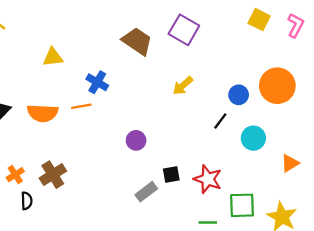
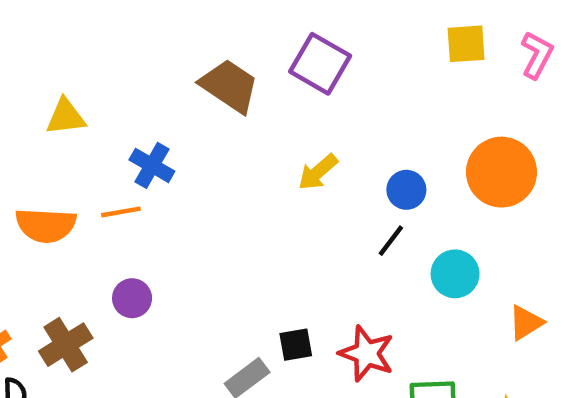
yellow square: (259, 20) -> (466, 44), turned -30
blue circle: (239, 95) -> (406, 190), moved
purple circle: (136, 140) -> (132, 298), moved

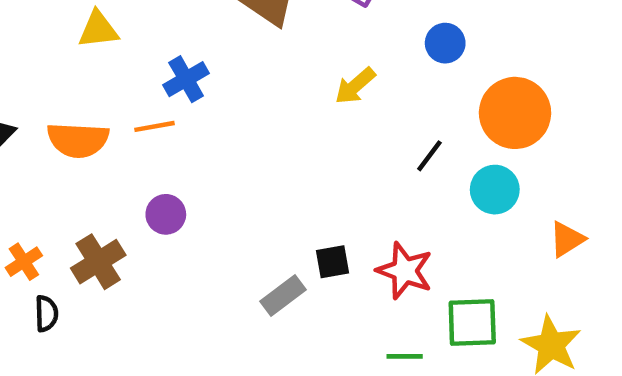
blue cross: (152, 165) -> (186, 79), turned 30
orange circle: (501, 172) -> (515, 113), moved
blue circle: (406, 190) -> (445, 43), moved

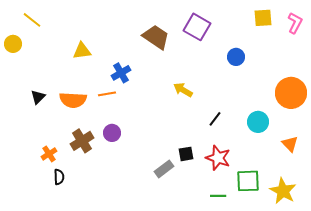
yellow arrow: (355, 86) -> (183, 90), moved, turned 72
orange circle: (515, 113) -> (291, 93), moved
black line: (429, 156) -> (215, 119), moved
orange triangle: (567, 239) -> (290, 144), turned -42
brown cross: (98, 262) -> (82, 141), moved

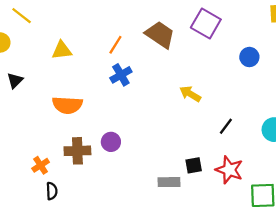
yellow triangle: (82, 51) -> (62, 50), moved
orange line: (107, 94) -> (115, 45), moved, turned -48
black triangle: (38, 97) -> (15, 80), moved
brown cross: (82, 141) -> (77, 151), turned 30
gray rectangle: (164, 169) -> (169, 182), turned 36

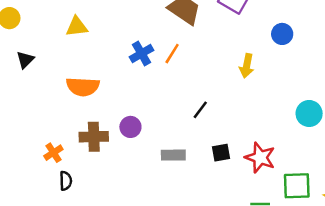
orange line: (115, 45) -> (172, 54), moved
yellow arrow: (190, 94) -> (247, 66), moved, turned -110
black line: (226, 126) -> (200, 110), moved
gray rectangle: (169, 182) -> (173, 155), moved

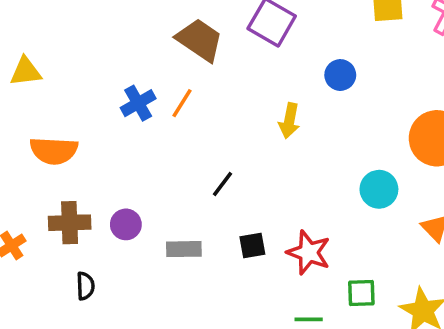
yellow triangle: (77, 27) -> (26, 72), moved
purple circle: (130, 127) -> (126, 224), moved
black semicircle: (66, 181) -> (85, 286), moved
green square: (297, 186) -> (361, 293), size x0.7

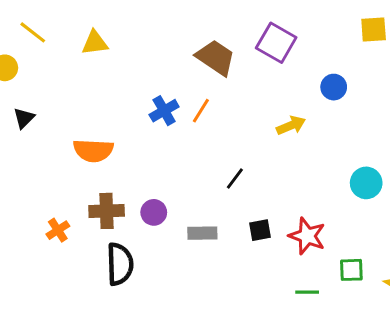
yellow triangle: (26, 72) -> (95, 43), moved
yellow arrow: (289, 121) -> (291, 125), turned -124
black semicircle: (85, 286) -> (120, 264), size x1.8

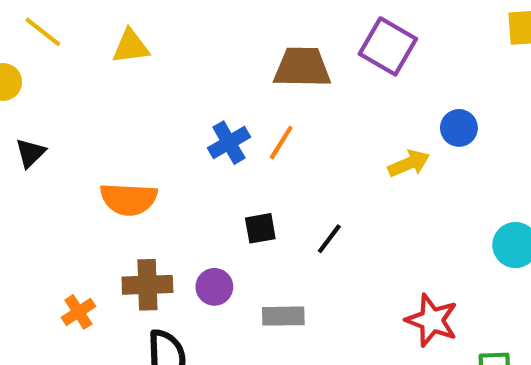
brown trapezoid: (216, 58) -> (302, 67), turned -33
blue circle: (334, 87) -> (459, 128), moved
black square: (260, 230) -> (260, 228), moved

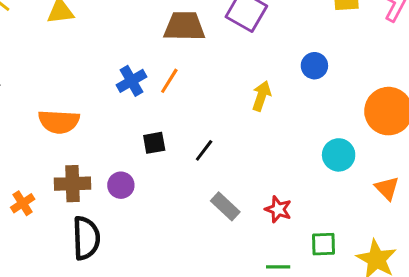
blue circle: (459, 128) -> (314, 66), moved
yellow arrow: (409, 163) -> (262, 96), turned -48
gray rectangle: (283, 316) -> (225, 206), moved, turned 44
red star: (432, 320) -> (278, 209), size x0.7

